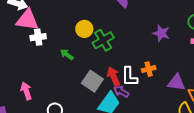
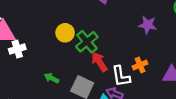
green arrow: (67, 55) -> (52, 78), moved
red arrow: (113, 76) -> (99, 62), moved

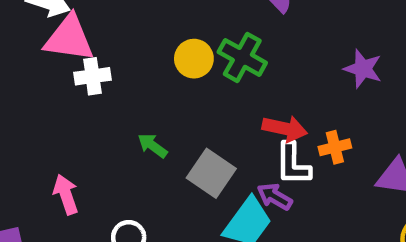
green cross: (87, 42) -> (242, 57), moved, turned -30
red arrow: (99, 62) -> (285, 129), moved, turned 126

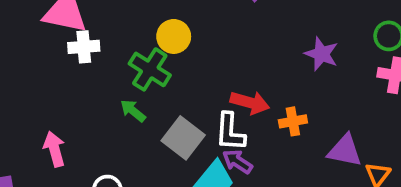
green cross: (242, 57) -> (150, 69), moved
white L-shape: (293, 164) -> (230, 132), moved

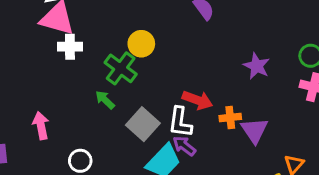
purple triangle: (345, 151) -> (254, 130), moved, turned 40

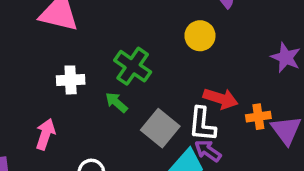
yellow circle: (141, 44) -> (200, 36), moved
white cross: (70, 47) -> (71, 80), moved
pink arrow: (41, 125) -> (45, 134), turned 32

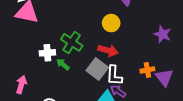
white cross: (71, 80) -> (47, 53), moved
red arrow: (221, 99) -> (108, 50), moved
gray square: (160, 128) -> (97, 69), moved

